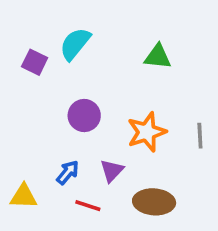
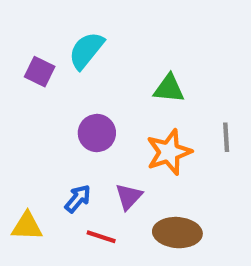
green triangle: (158, 57) -> (169, 89), moved
gray line: (200, 136) -> (226, 137), moved

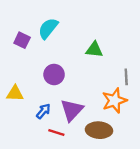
orange star: (169, 152) -> (114, 101), moved
purple triangle: (129, 197) -> (72, 110), size x1.5
yellow triangle: (27, 226) -> (15, 93), moved

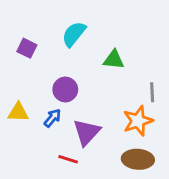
cyan semicircle: (48, 28) -> (74, 34), moved
blue arrow: (43, 111) -> (52, 118), moved
brown ellipse: (99, 130) -> (138, 159), moved

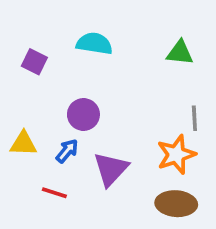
cyan semicircle: (74, 34) -> (94, 44), turned 60
green triangle: (114, 60) -> (180, 53), moved
red line: (68, 159) -> (54, 193), moved

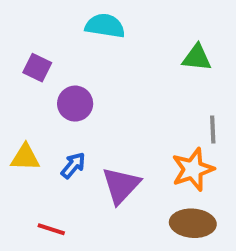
cyan semicircle: (94, 44) -> (105, 26), moved
purple circle: (83, 114) -> (75, 104), moved
red line: (54, 193) -> (51, 229), moved

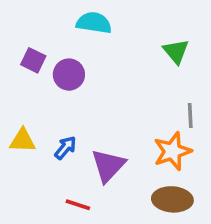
green triangle: (197, 58) -> (176, 51), turned 44
purple circle: (75, 104) -> (69, 75), moved
red line: (51, 229) -> (78, 205), moved

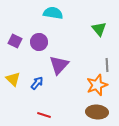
purple square: (33, 60) -> (15, 41), moved
yellow triangle: (23, 141) -> (13, 79), turned 42
purple triangle: (108, 166) -> (59, 65), moved

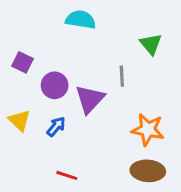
purple circle: (39, 42) -> (55, 85), moved
gray line: (107, 65) -> (122, 76), moved
orange star: (97, 85) -> (148, 130), turned 30

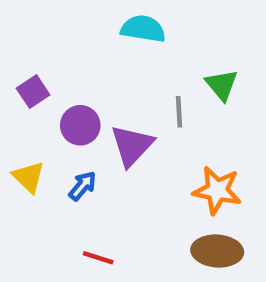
cyan semicircle: (81, 20) -> (143, 29), moved
green triangle: (151, 44) -> (222, 85), moved
purple square: (23, 62) -> (33, 92), turned 30

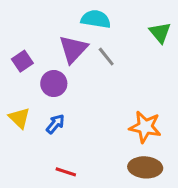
green triangle: (222, 85) -> (160, 33), moved
gray line: (179, 112) -> (106, 57), moved, turned -36
purple triangle: (132, 145) -> (73, 49), moved

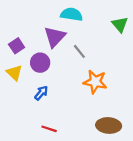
gray line: (106, 57) -> (79, 51), moved
yellow triangle: (19, 118) -> (14, 73), moved
orange star: (145, 127) -> (95, 82), moved

